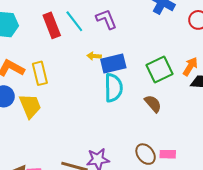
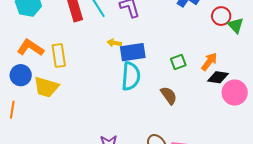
green square: (159, 70) -> (178, 62), size x0.6
yellow trapezoid: (30, 106) -> (46, 87), turned 124

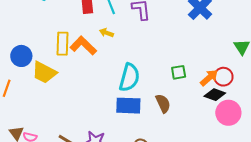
red circle: (221, 16) -> (223, 77), moved
yellow arrow: (114, 43) -> (106, 33), moved
orange L-shape: (30, 48) -> (83, 46), moved
blue rectangle: (133, 52) -> (128, 106), moved

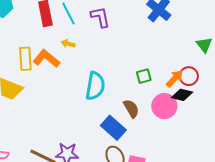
blue rectangle: (128, 106) -> (113, 128), moved, turned 45
pink circle: (228, 113) -> (164, 106), moved

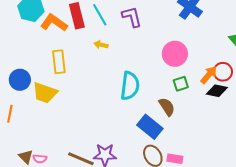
orange L-shape: (46, 59) -> (54, 23), moved
green square: (144, 76) -> (181, 84), moved
pink circle: (164, 106) -> (175, 54), moved

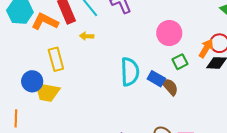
yellow arrow: (101, 45) -> (87, 36), moved
blue circle: (20, 80) -> (32, 81), moved
blue rectangle: (150, 127) -> (156, 79), moved, size x0.7

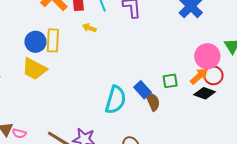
pink circle: (169, 33) -> (207, 56), moved
cyan semicircle: (130, 72) -> (116, 100), moved
blue circle: (32, 81) -> (35, 42), moved

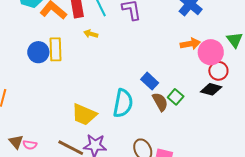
yellow trapezoid: (34, 69) -> (84, 115), moved
orange arrow: (199, 76) -> (190, 44), moved, turned 36
green square: (170, 81) -> (176, 97), moved, turned -35
blue rectangle: (142, 90) -> (150, 81), moved

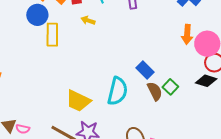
orange arrow: (190, 44) -> (187, 34), turned 102
blue circle: (38, 52) -> (37, 15), moved

